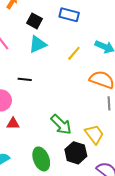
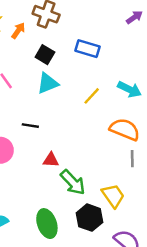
red triangle: (13, 124) -> (51, 160), moved

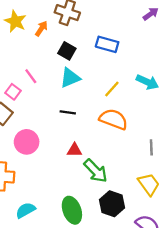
black line: (30, 126) -> (68, 112), moved
orange semicircle: (125, 129) -> (114, 119), moved
yellow trapezoid: (113, 196) -> (149, 184), moved

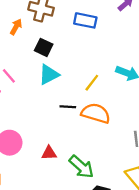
blue rectangle: (107, 44) -> (85, 20), moved
black line: (68, 112) -> (68, 107), moved
red triangle: (74, 150) -> (49, 153), moved

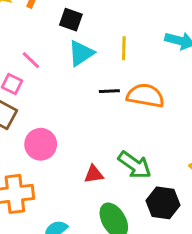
yellow line: (92, 83) -> (124, 48), moved, turned -30
red triangle: (49, 153) -> (94, 174), moved

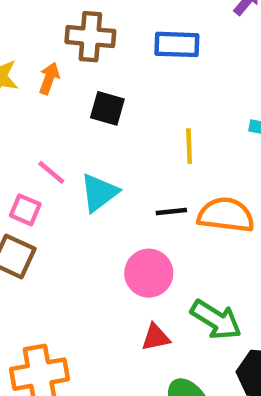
cyan triangle: (81, 53) -> (99, 193), moved
pink circle: (41, 144) -> (149, 273), moved

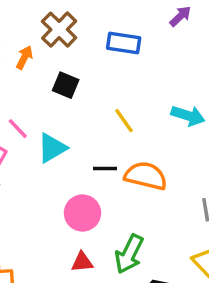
brown cross: (90, 37) -> (59, 30), turned 33
yellow line: (189, 146) -> (124, 121), turned -40
green arrow: (216, 320) -> (129, 254), turned 78

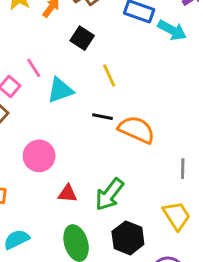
cyan arrow: (188, 116) -> (172, 30), moved
yellow line: (124, 121) -> (109, 76), moved
pink circle: (82, 213) -> (39, 156), moved

